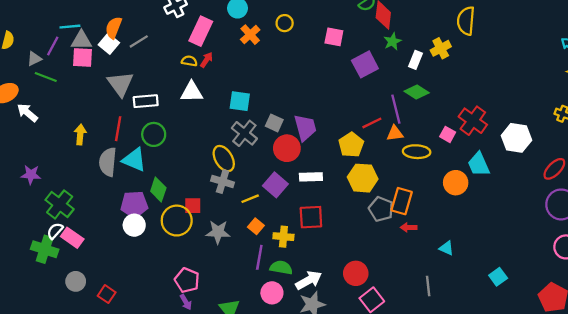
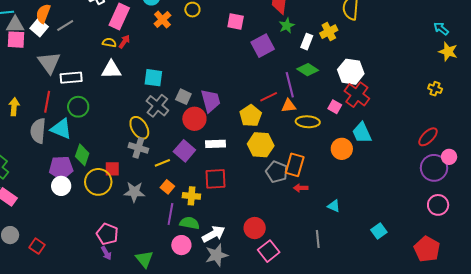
white hexagon: (516, 138) -> (351, 72), moved

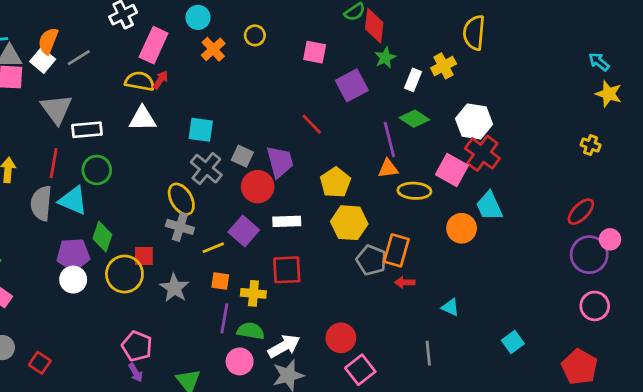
yellow semicircle: (109, 43) -> (140, 81), size x1.5
red line: (269, 97) -> (312, 124), moved, turned 72
pink square: (335, 107) -> (452, 170), size x1.6
orange square: (167, 187) -> (220, 281), turned -32
gray star: (134, 192) -> (174, 288), turned 30

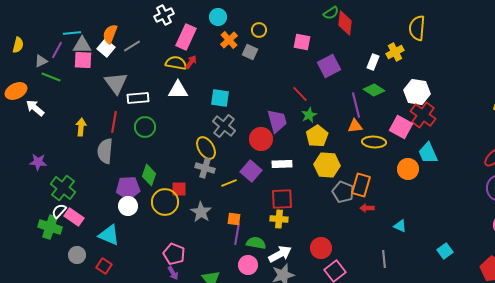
green star: (385, 58) -> (309, 115), moved
gray square: (242, 156) -> (250, 52), moved
cyan triangle: (73, 201) -> (109, 235), moved
orange square: (220, 281) -> (234, 219), moved
yellow cross: (253, 293) -> (279, 219), moved

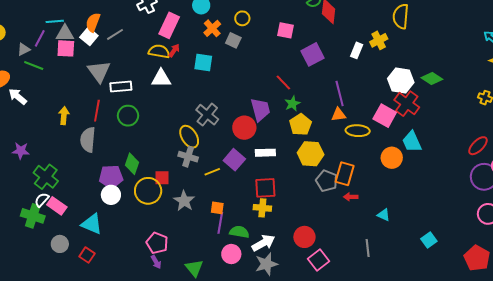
green diamond: (374, 90) -> (432, 79), moved
cyan square: (220, 98) -> (203, 62), moved

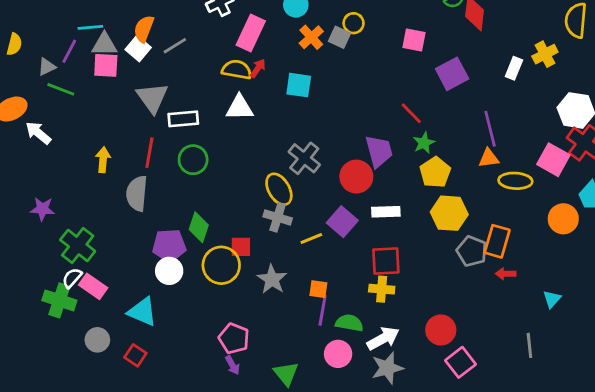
gray square: (233, 40) -> (339, 37), moved
cyan triangle: (384, 215) -> (552, 299), turned 48

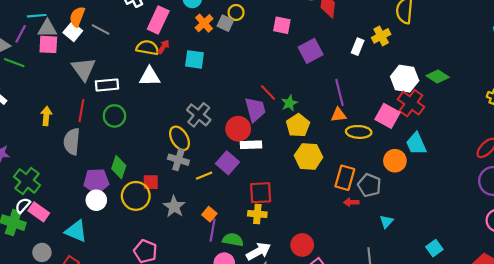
gray line: (175, 46) -> (101, 30), turned 60
red line: (411, 113) -> (268, 92), moved
white rectangle: (386, 212) -> (251, 145), moved
gray pentagon: (472, 251) -> (369, 185), moved
orange square: (318, 289) -> (209, 214), turned 32

